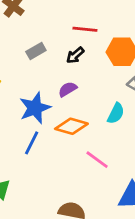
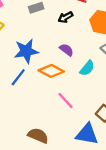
purple semicircle: (68, 89) -> (66, 50), moved, turned 56

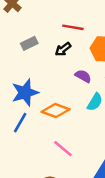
purple semicircle: (66, 50) -> (83, 76), moved
pink line: (65, 101) -> (63, 149), moved

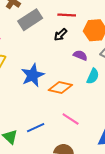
gray rectangle: (29, 43) -> (30, 20), moved, size x1.6
blue line: (20, 123) -> (36, 128), moved, turned 42

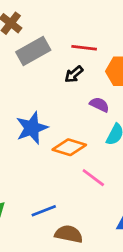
pink line: (71, 119) -> (93, 178), moved
blue line: (36, 128) -> (44, 211), moved

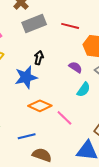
black arrow: (74, 74) -> (39, 58), moved, turned 136
orange diamond: (69, 147) -> (40, 106), moved

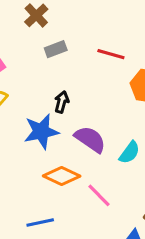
gray rectangle: (34, 24) -> (56, 49), size x0.6
purple semicircle: (75, 67) -> (90, 139), moved, size x1.5

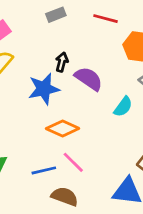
purple semicircle: (90, 139) -> (89, 79), moved
pink line: (99, 195) -> (73, 162), moved

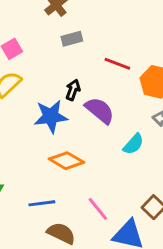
red line: (105, 19) -> (117, 64), moved
pink line: (73, 162) -> (98, 209), moved

